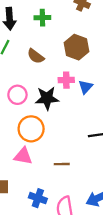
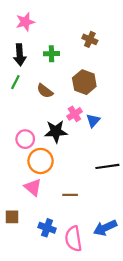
pink cross: (66, 80) -> (74, 114), turned -32
pink circle: (17, 95) -> (25, 139), moved
pink triangle: (23, 156) -> (33, 187), turned 30

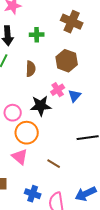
brown cross: (90, 39) -> (72, 22), size x1.5
brown semicircle: (45, 91) -> (31, 69), turned -126
brown line: (70, 195) -> (54, 164), turned 32

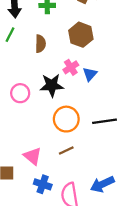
orange circle: (27, 133) -> (66, 119), moved
pink triangle: (20, 157) -> (33, 156), moved
brown line: (54, 164) -> (66, 151), turned -56

